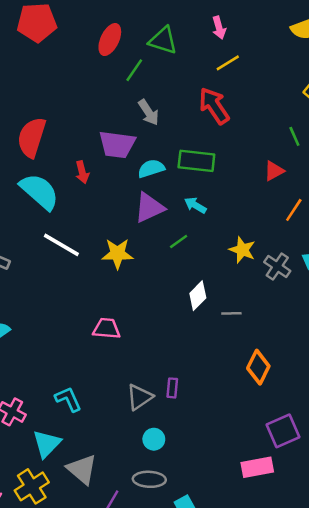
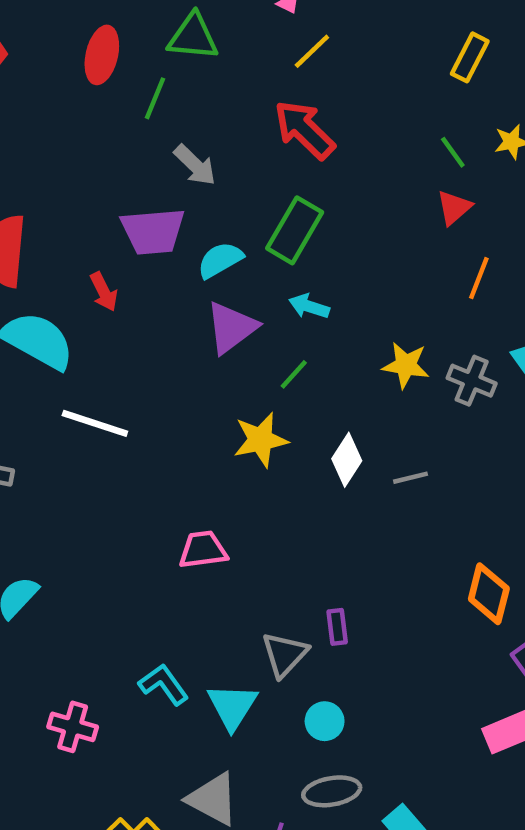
green rectangle: (196, 161) -> (295, 230), turned -54
red triangle: (274, 171) -> (454, 207), moved
yellow star: (118, 254) -> (261, 440), moved
orange diamond: (258, 367) -> (489, 594), moved
cyan triangle: (47, 444) -> (232, 706), moved

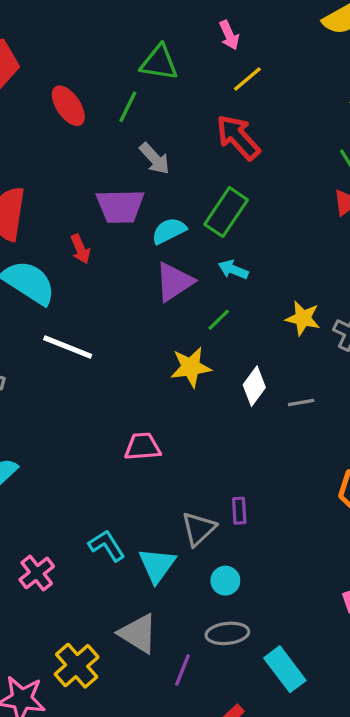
red ellipse: (102, 55) -> (68, 106), moved, turned -51
pink cross: (73, 727) -> (37, 573), turned 32

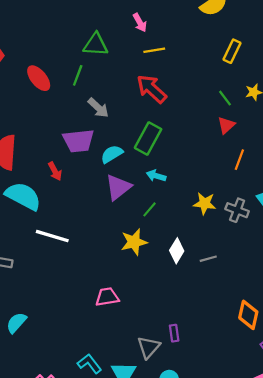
yellow line: (247, 79) -> (154, 50), turned 36

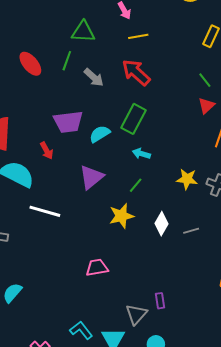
gray arrow: (98, 108) -> (94, 77), moved
purple triangle: (118, 187) -> (91, 177), moved

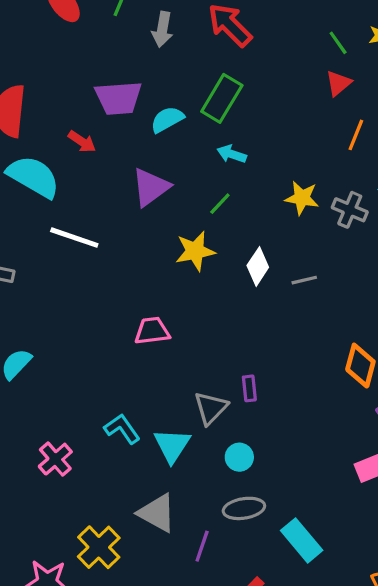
gray arrow: (94, 77) -> (162, 29), turned 55
red arrow: (47, 151) -> (82, 142), turned -30

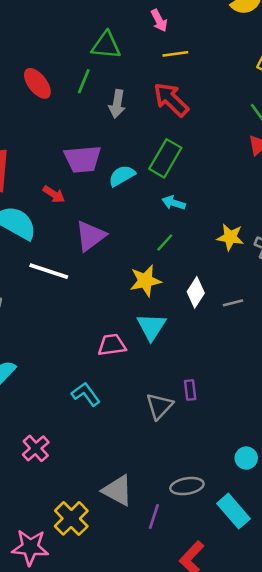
purple triangle: (151, 187) -> (90, 236), moved
cyan L-shape: (122, 429) -> (86, 394), moved
cyan triangle: (172, 445) -> (151, 327), moved
cyan circle: (239, 457) -> (246, 458), moved

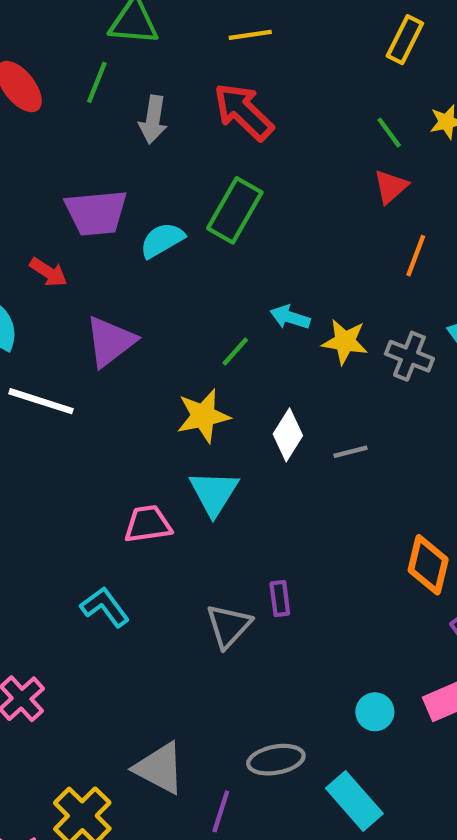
cyan arrow: (174, 203) -> (290, 317), moved

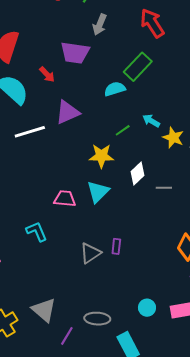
gray arrow: (153, 120) -> (100, 25), moved
cyan semicircle: (162, 240) -> (115, 89), moved
white line: (41, 401) -> (30, 132), turned -48

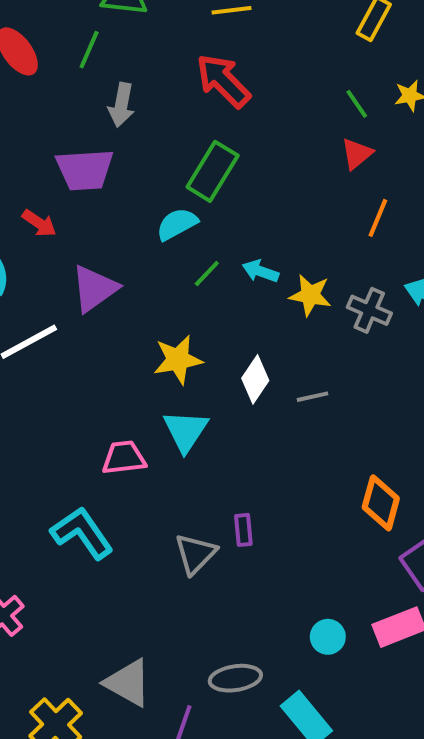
green line: (123, 130) -> (207, 274), moved
cyan L-shape: (37, 231) -> (82, 533), size x1.4

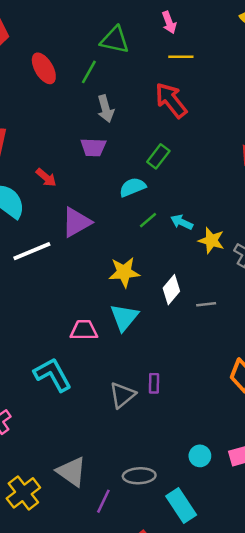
gray arrow: (121, 105) -> (106, 109), turned -32
purple trapezoid: (85, 170) -> (93, 147), moved, size x0.7
green rectangle: (213, 171) -> (158, 156), size x0.7

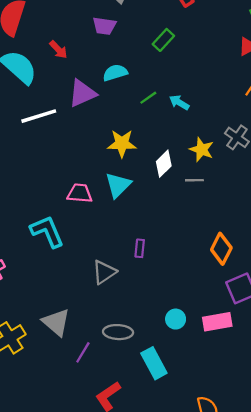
cyan semicircle: (132, 187) -> (115, 73), moved
yellow star: (211, 240) -> (202, 150), moved
gray triangle: (122, 395) -> (104, 272), moved

